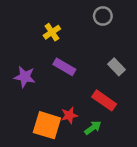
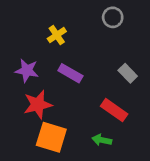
purple star: (25, 77) -> (27, 71), moved
red star: (69, 115) -> (38, 105), moved, size x1.5
green arrow: (93, 128) -> (102, 140), turned -133

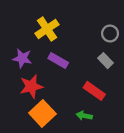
gray circle: (113, 17) -> (110, 33), moved
yellow cross: (57, 35) -> (47, 29), size x1.5
orange square: (51, 137) -> (42, 113), turned 30

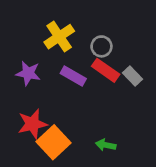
gray circle: (110, 33) -> (101, 46), moved
red star: (31, 86) -> (32, 124), moved
red rectangle: (94, 91) -> (106, 70), moved

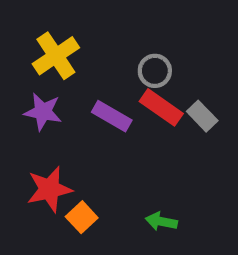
yellow cross: (59, 37) -> (56, 56), moved
orange square: (54, 142) -> (82, 217), size x0.6

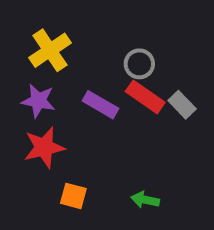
red star: (49, 189) -> (44, 147), moved
orange square: (82, 217) -> (73, 196), turned -32

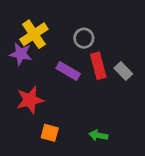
gray circle: (139, 64) -> (84, 38), moved
red rectangle: (145, 97) -> (98, 66), turned 40
purple star: (38, 101) -> (21, 54), moved

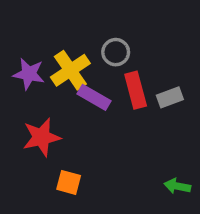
yellow cross: (34, 34) -> (70, 70), moved
gray rectangle: (123, 71) -> (170, 97), turned -66
green arrow: (98, 135) -> (177, 186), moved

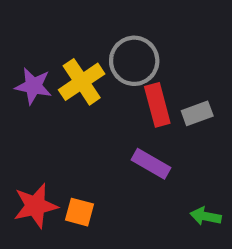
gray circle: (116, 52) -> (134, 61), size x1.5
purple rectangle: (94, 97) -> (151, 164), moved
red star: (41, 137) -> (35, 206), moved

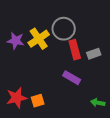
orange square: (80, 212) -> (38, 101), turned -32

